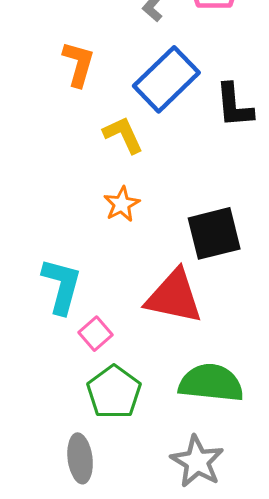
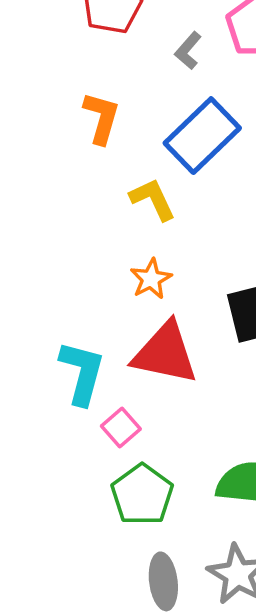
red triangle: (174, 297) -> (165, 353), moved
gray ellipse: (80, 458) -> (163, 581), moved

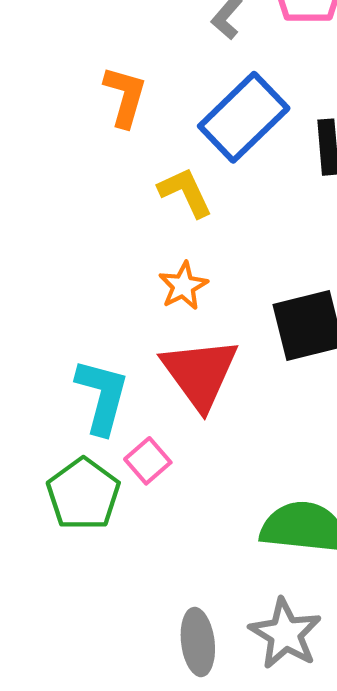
red triangle: (165, 353) -> (200, 373), turned 42
green pentagon: (142, 495) -> (83, 494), moved

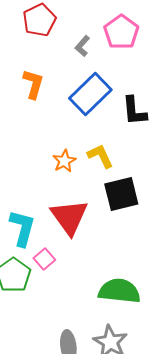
yellow L-shape: (185, 192) -> (100, 156), moved
orange star: (183, 286) -> (64, 161), moved

